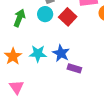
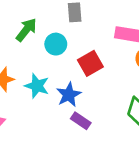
cyan circle: (45, 14) -> (56, 44), moved
red square: (68, 17) -> (90, 63), moved

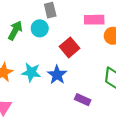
cyan circle: (56, 44) -> (40, 28), moved
purple rectangle: (81, 121) -> (83, 100), moved

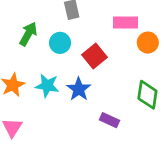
cyan circle: (40, 28) -> (60, 43), moved

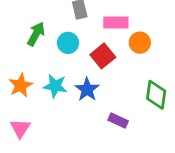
pink rectangle: (125, 22) -> (116, 22), moved
orange circle: (148, 43) -> (140, 43), moved

